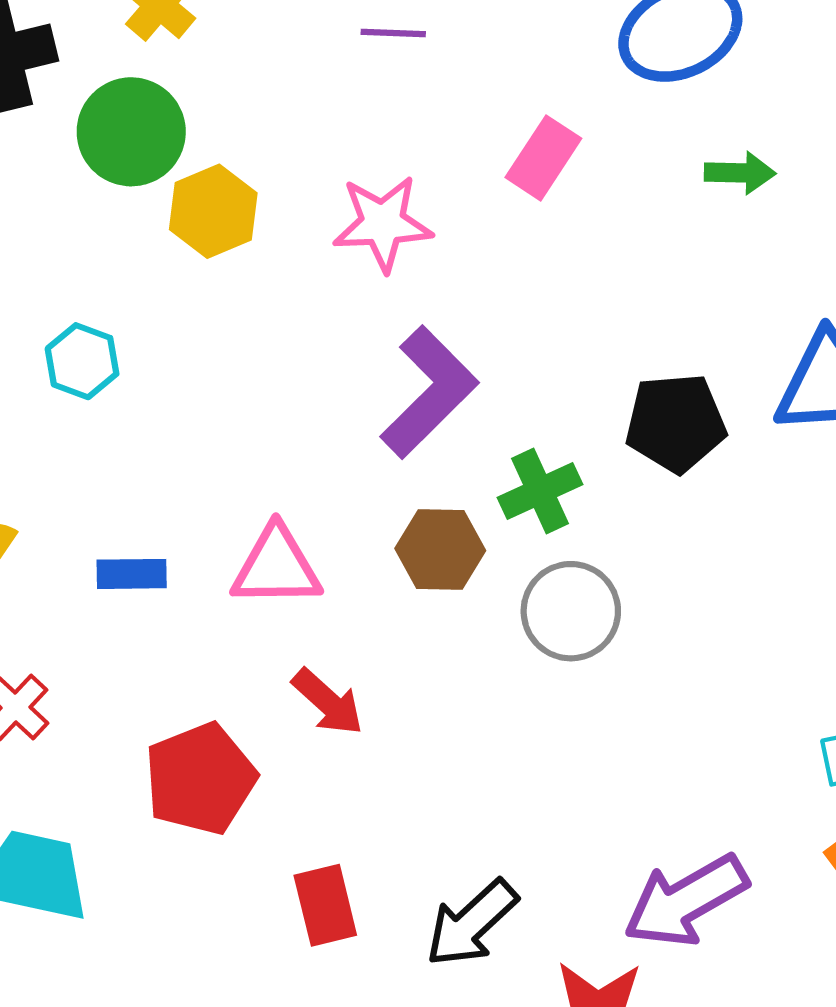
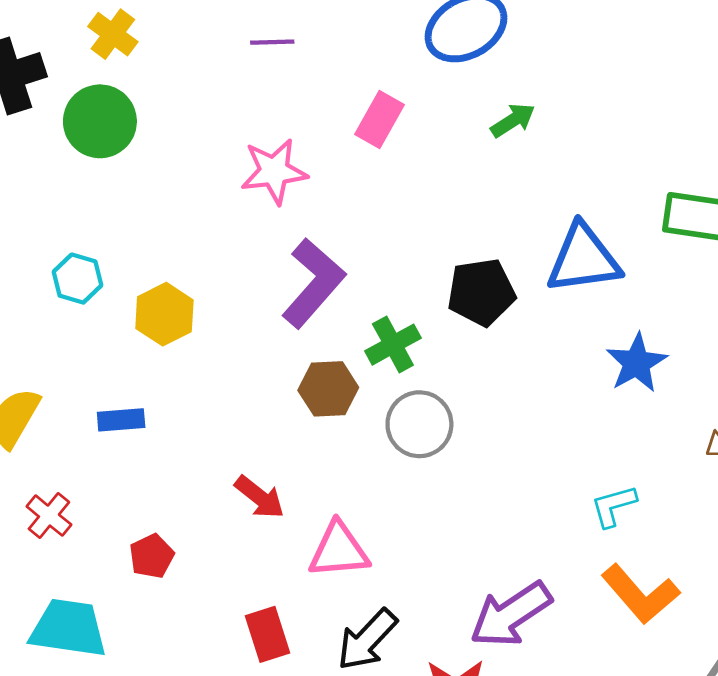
green arrow: (740, 173) -> (513, 120), turned -30
yellow hexagon: (213, 211) -> (164, 314), moved
pink triangle: (276, 567) -> (339, 550), moved
red pentagon: (200, 779) -> (152, 556), moved, size x0.6

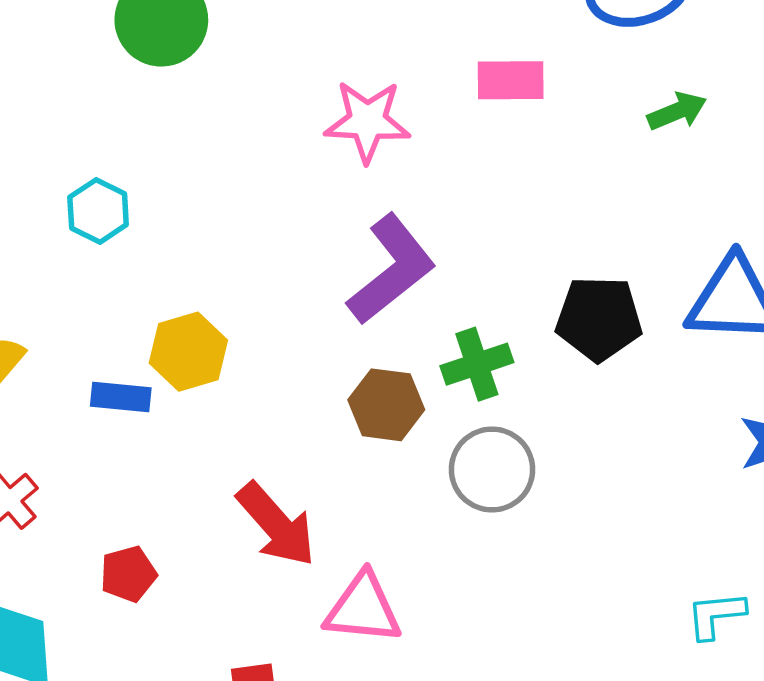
pink rectangle: (380, 119) -> (511, 80), turned 50
yellow hexagon: (164, 314) -> (188, 352), moved
red arrow: (260, 497) -> (276, 525), size x1.4

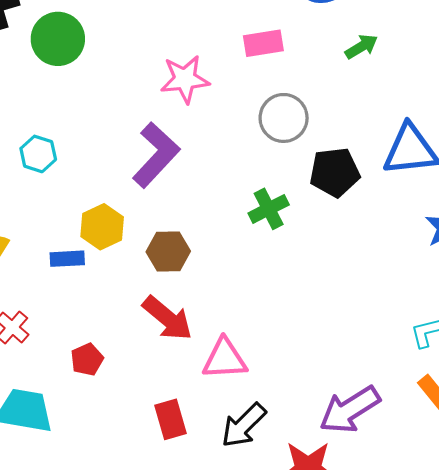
purple L-shape: (391, 269) -> (156, 155), moved
brown hexagon: (386, 405) -> (168, 252), moved
gray circle: (492, 470) -> (284, 118), moved

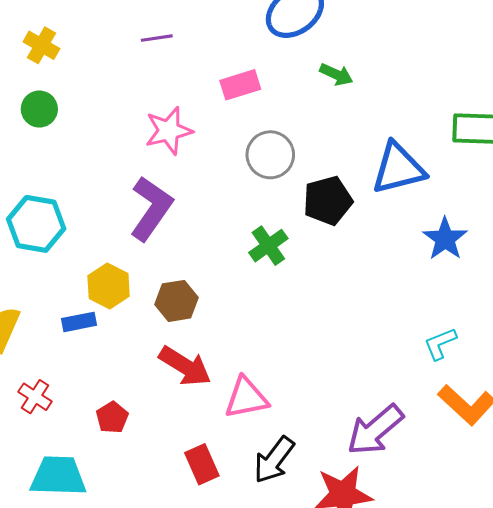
green circle: (58, 39) -> (39, 109), size x0.7
green arrow: (361, 47) -> (336, 74), turned 64
cyan hexagon: (38, 154) -> (36, 224), size x1.6

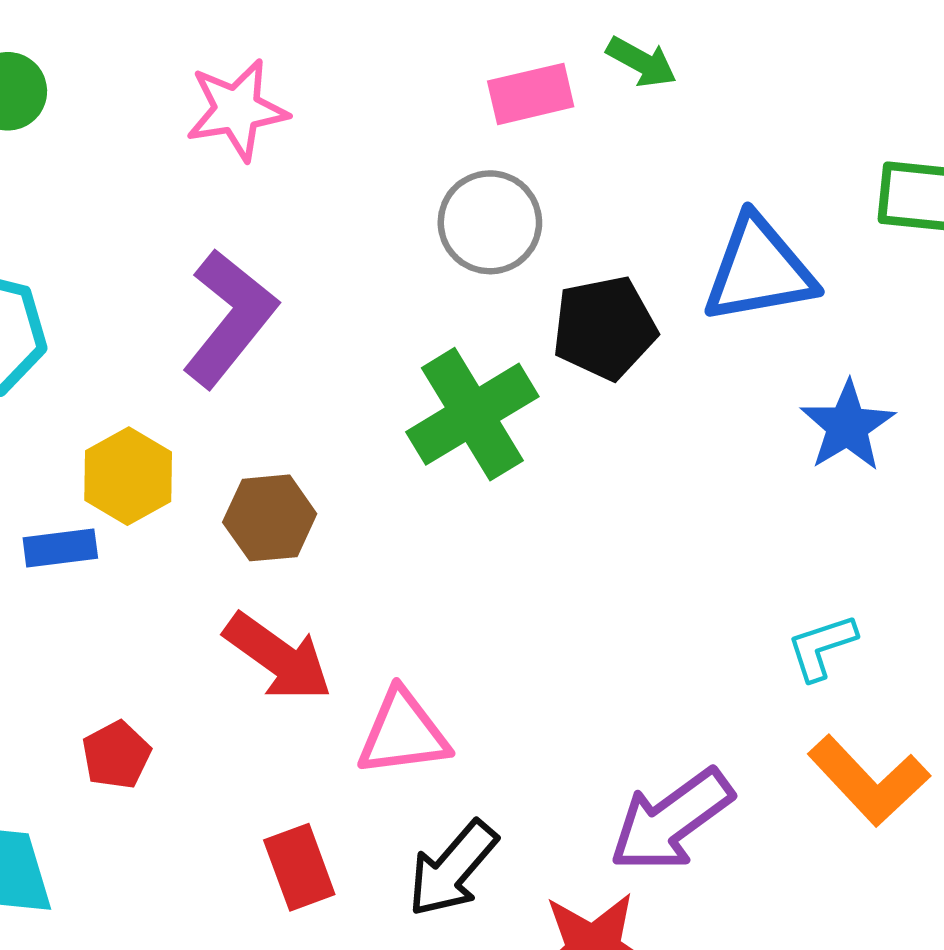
pink rectangle: (240, 85) -> (531, 94), moved
pink star: (169, 131) -> (237, 110), moved
green cross: (268, 246) -> (472, 414), size x1.5

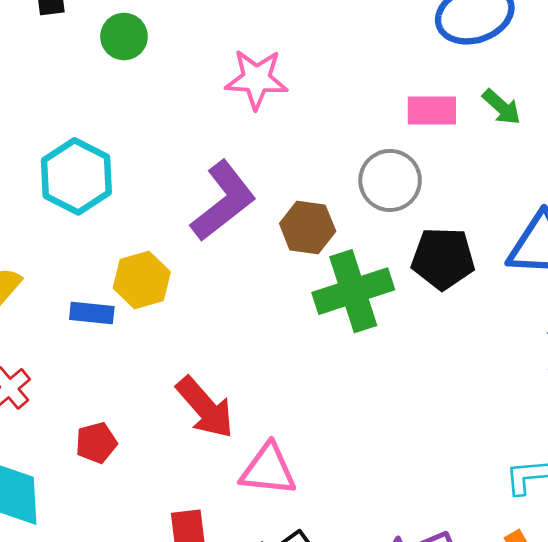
brown hexagon: (270, 518) -> (308, 227), moved

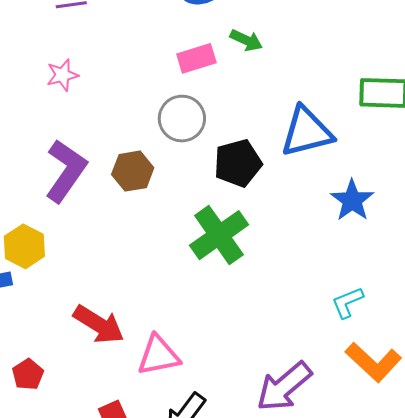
pink star: (256, 79) -> (62, 75), size x0.7
green cross: (353, 291) -> (219, 235), moved

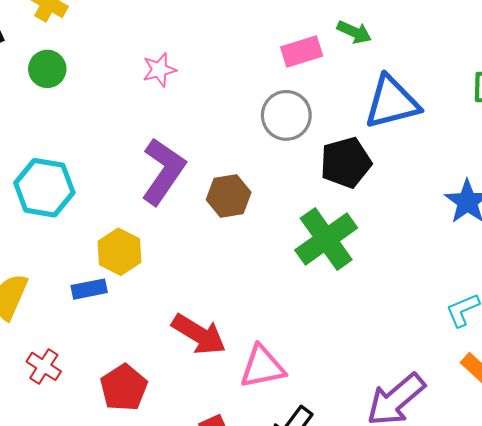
blue triangle: (307, 132) -> (392, 102), moved
brown hexagon: (133, 171) -> (229, 196), moved
red pentagon: (28, 374) -> (124, 388), size x1.4

